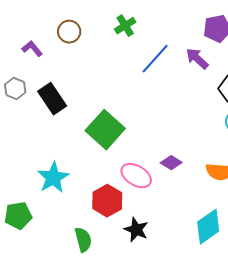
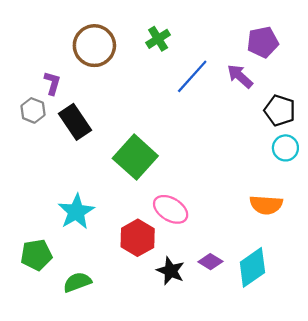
brown circle: (69, 32) -> (94, 46), size x1.6
purple L-shape: (32, 49) -> (52, 83), moved, turned 55
purple diamond: (171, 163) -> (210, 262), moved
green semicircle: (83, 240) -> (77, 282), moved, turned -95

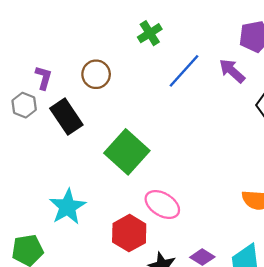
brown circle: (94, 46) -> (96, 74), moved, size x0.7

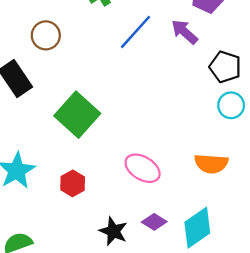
pink ellipse: (162, 205) -> (143, 168), moved
red hexagon: (129, 233) -> (73, 183), moved, size x0.7

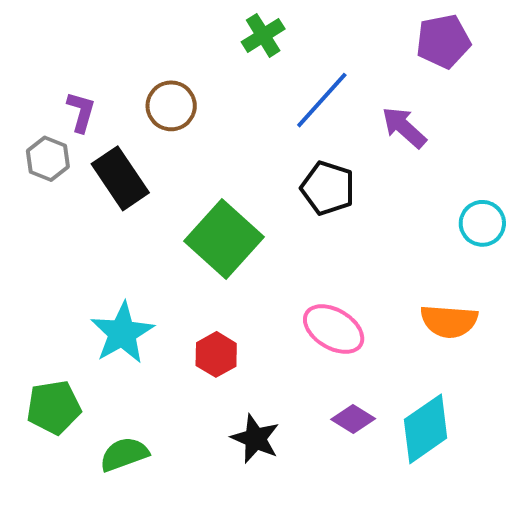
purple arrow: (184, 32) -> (404, 127), moved
black pentagon: (225, 67) -> (328, 188), moved
black star: (113, 231) -> (255, 439), moved

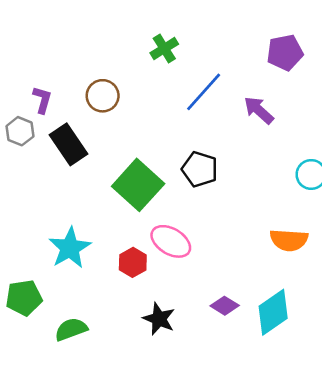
black pentagon: (328, 188) -> (200, 169), moved
pink ellipse: (334, 329) -> (171, 241), moved

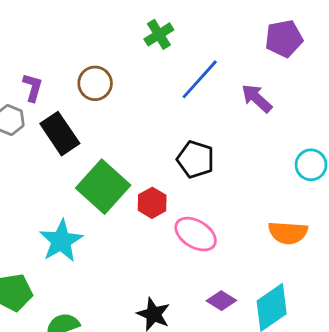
green square: (138, 185) -> (103, 187), moved
pink ellipse: (171, 241) -> (196, 234), moved
red hexagon: (133, 262) -> (152, 203), moved

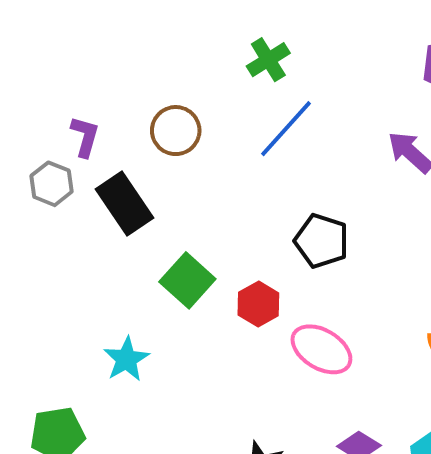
blue line: (200, 79) -> (286, 129), moved
green square: (103, 187) -> (187, 280), size x0.7
cyan star: (61, 241) -> (126, 359), size x0.7

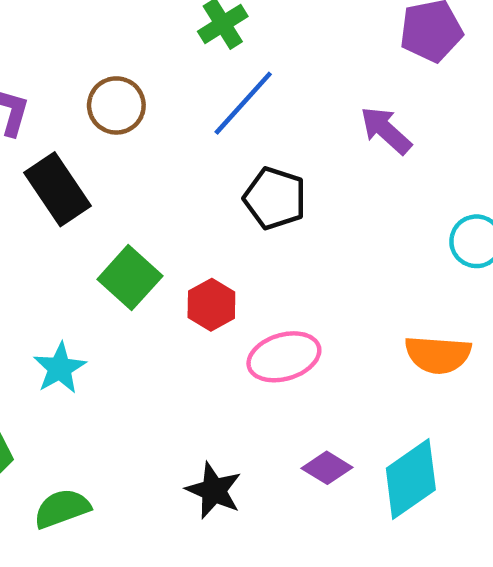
black pentagon: (321, 241) -> (275, 198), moved
pink ellipse: (321, 349) -> (284, 357), turned -48

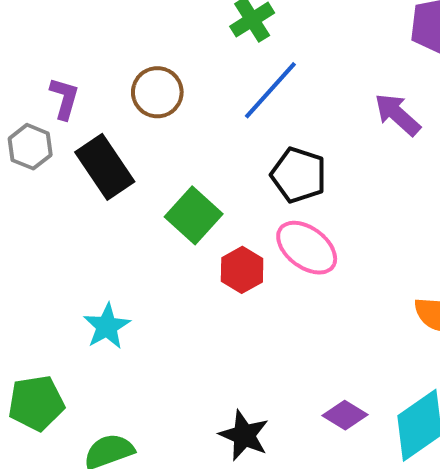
green square: (130, 278) -> (194, 215), moved
pink ellipse: (284, 357) -> (307, 248), moved, turned 54

